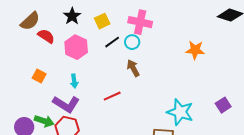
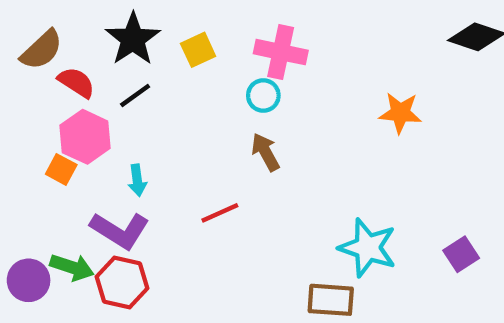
black star: (72, 16) -> (133, 39), size x1.4
black line: (112, 42) -> (135, 96), moved
pink hexagon: (76, 47) -> (85, 137), moved
purple square: (223, 105) -> (461, 254), moved

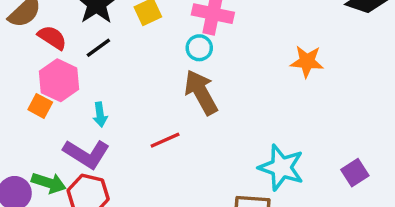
brown arrow: (265, 152) -> (201, 92), size x1.5

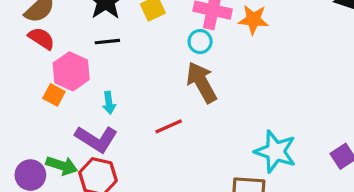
red semicircle: (52, 38) -> (41, 38), moved
black line: (98, 48) -> (107, 42), turned 30
orange star: (307, 61) -> (253, 20), moved

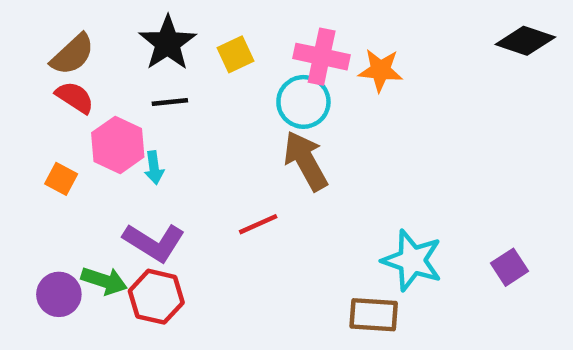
cyan circle: (200, 42) -> (303, 102), size x1.5
orange square: (54, 95) -> (61, 179), moved
cyan arrow: (109, 103) -> (154, 168), moved

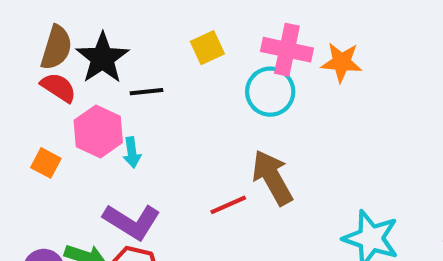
black star: (168, 43) -> (102, 58), moved
brown semicircle: (72, 54) -> (56, 48), turned -30
brown arrow: (306, 161) -> (272, 178), moved

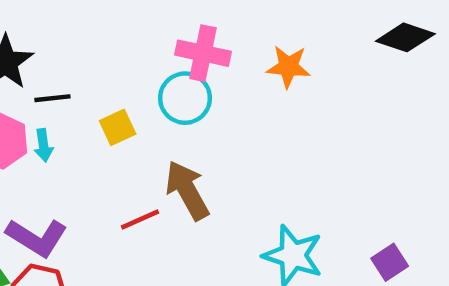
yellow square: (207, 48) -> (118, 127), moved
orange star: (341, 62) -> (288, 67), moved
cyan arrow: (132, 152) -> (43, 145), moved

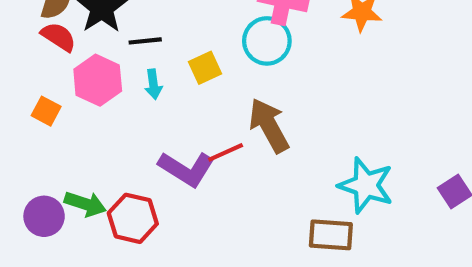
cyan arrow: (43, 145) -> (153, 84), moved
purple L-shape: (37, 237) -> (186, 169), moved

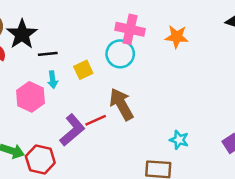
pink hexagon: (98, 80) -> (31, 97), moved
purple L-shape: (186, 169) -> (72, 130), turned -72
cyan star: (366, 185) -> (179, 140), size x0.6

